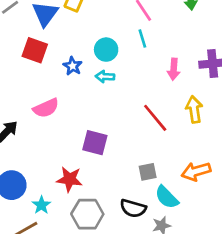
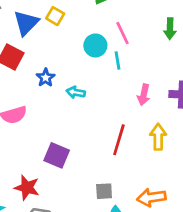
cyan circle: (106, 50) -> (95, 45), moved
red line: (155, 118) -> (119, 140), turned 48

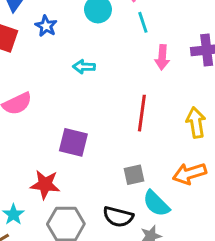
cyan line: (117, 60) -> (143, 22), moved
blue star: (46, 78) -> (46, 26), moved
yellow arrow: (158, 137) -> (196, 123), moved

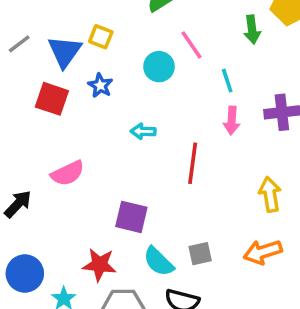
cyan line: (143, 22) -> (227, 81), moved
red line: (142, 113) -> (193, 163), moved
cyan semicircle: (156, 204) -> (159, 262), moved

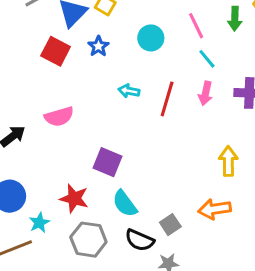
pink line: (192, 45) -> (196, 26), moved
cyan line: (227, 81) -> (207, 59), turned -30
red line: (193, 163) -> (167, 99), moved
gray square: (200, 254) -> (170, 225), moved, turned -30

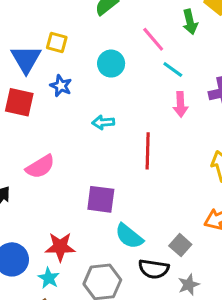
red line: (167, 99) -> (148, 151), moved
red star: (74, 198) -> (60, 247), moved

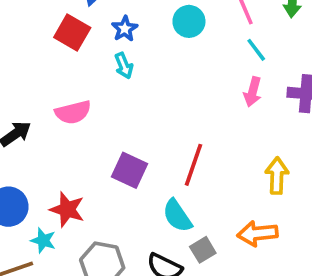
cyan arrow: (103, 122) -> (124, 66), moved, turned -125
red line: (148, 151) -> (194, 165), moved
cyan semicircle: (129, 236) -> (177, 216), moved
cyan star: (49, 278) -> (43, 240), turned -30

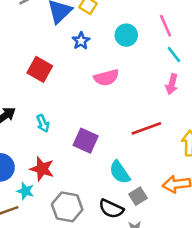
red square: (72, 32) -> (40, 69), moved
cyan arrow: (124, 66) -> (43, 123), moved
pink semicircle: (73, 112) -> (106, 78), moved
red line: (194, 165) -> (146, 128), moved, turned 52

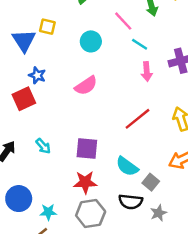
blue star: (81, 41) -> (37, 75), moved
red square: (40, 69) -> (24, 99), turned -35
red star: (42, 169) -> (85, 182), moved

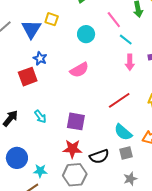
cyan semicircle: (127, 166) -> (123, 132), moved
gray square: (151, 182) -> (126, 153), turned 32
black semicircle: (131, 202) -> (99, 156), moved, turned -30

